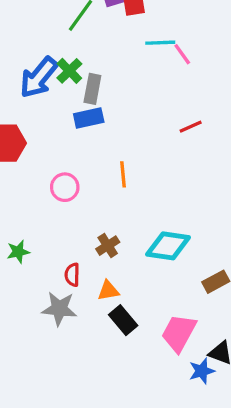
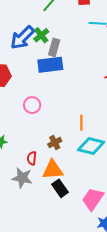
blue rectangle: (89, 118) -> (50, 65), size x1.4
orange line: (123, 174) -> (81, 123), moved
orange triangle: (108, 291) -> (53, 170), size x1.6

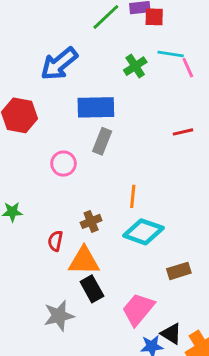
green cross: (41, 35) -> (135, 66), moved
gray rectangle: (54, 47) -> (102, 141), moved
gray star: (22, 178) -> (59, 316), moved, turned -30

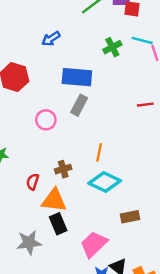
blue arrow: (59, 64) -> (51, 39), size x0.6

